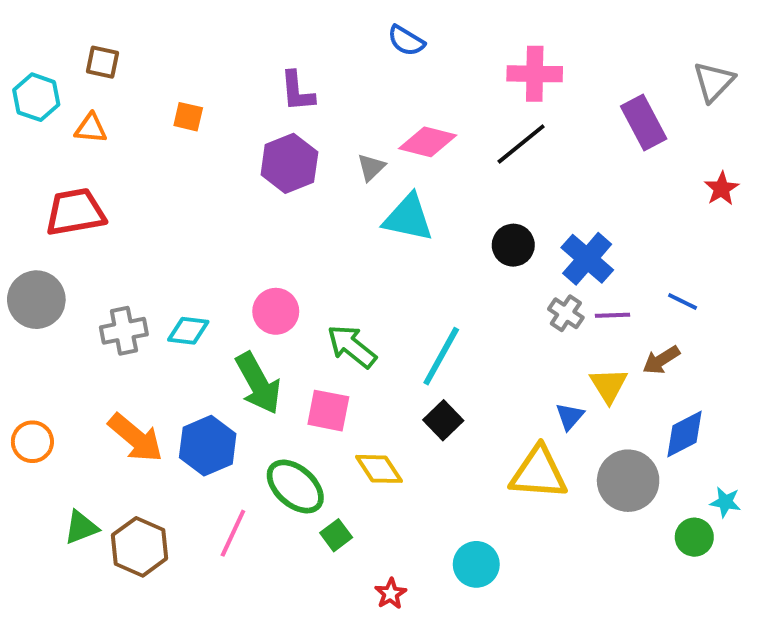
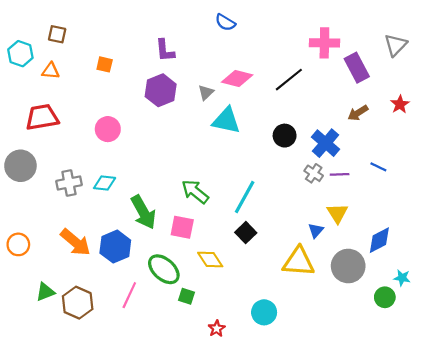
pink cross: (535, 74) -> (324, 43), moved
pink circle: (276, 311) -> (108, 129), moved
brown arrow: (661, 360) -> (358, 113), moved
green square: (336, 535) -> (186, 296), turned -35

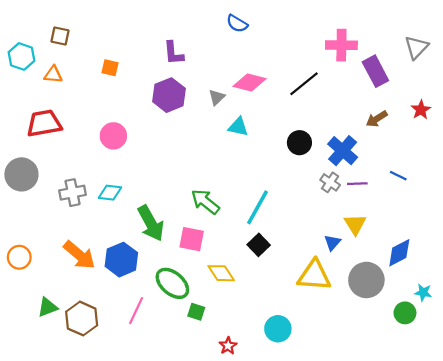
cyan triangle: (226, 120) -> (238, 127), size x0.7

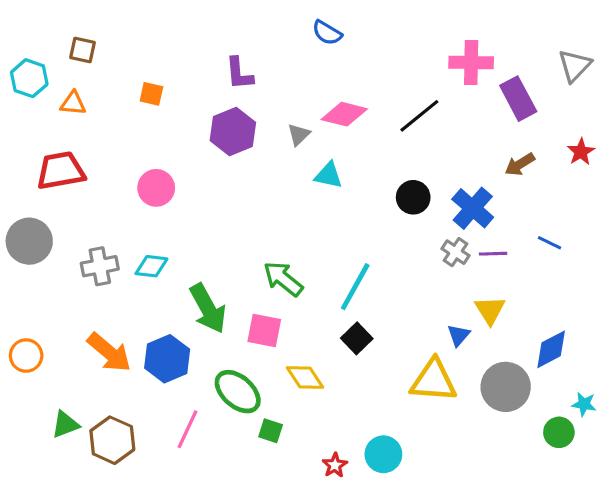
red star: (228, 346) -> (335, 465), moved

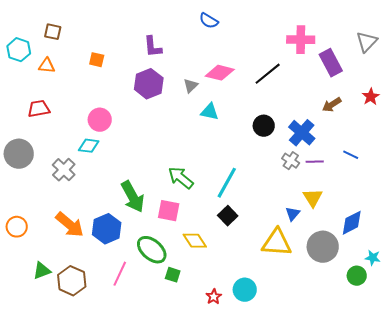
red trapezoid: (61, 171) -> (39, 109), size x0.7
gray cross: (100, 266) -> (64, 170), turned -35
cyan diamond: (151, 266) -> (89, 146), moved

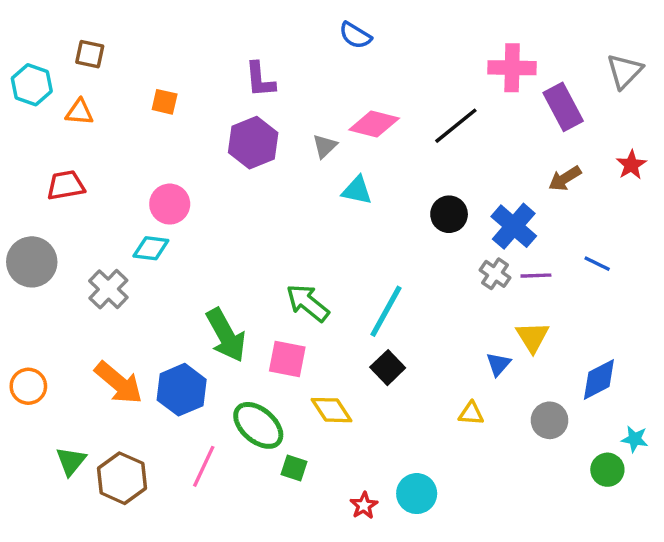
yellow triangle: (277, 243) -> (471, 414), size x0.5
gray circle: (323, 247) -> (550, 420), size x0.7
green triangle: (42, 271) -> (71, 461), turned -30

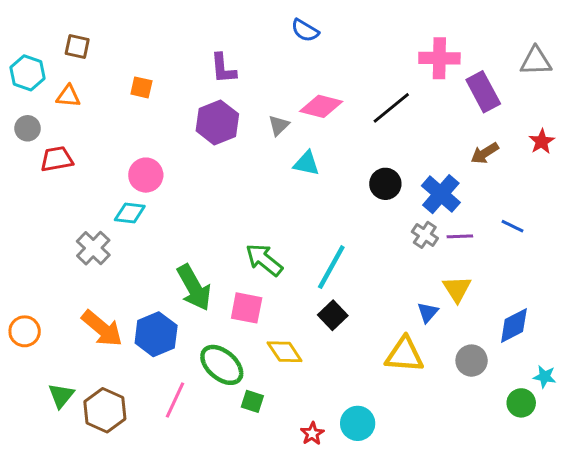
gray triangle: (624, 71) -> (536, 61), turned 44
gray circle: (32, 262) -> (28, 128), moved, size x0.6
yellow triangle: (471, 414) -> (404, 355), size x1.8

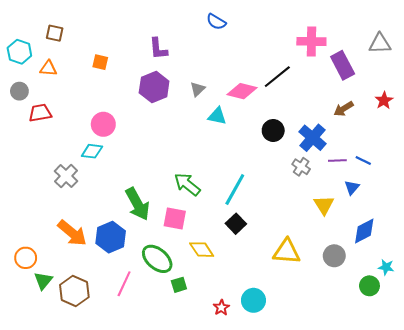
pink diamond: (321, 106) -> (242, 91), moved
purple line: (460, 236) -> (337, 161), moved
blue triangle: (428, 312) -> (352, 187), moved
orange circle: (25, 331) -> (26, 258), moved
green square: (252, 401) -> (179, 285), turned -35

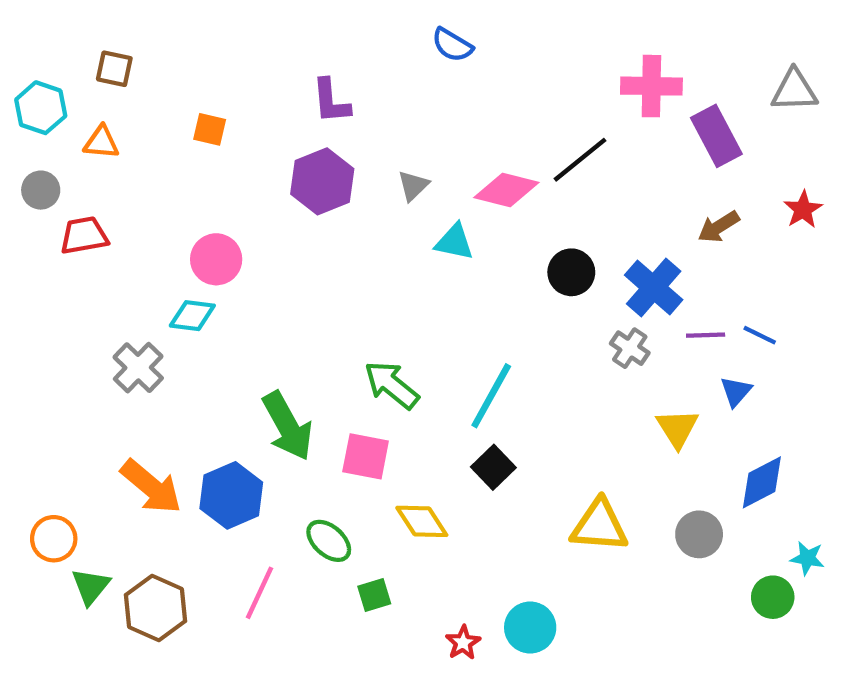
green ellipse: (157, 259) -> (329, 541), size x0.7

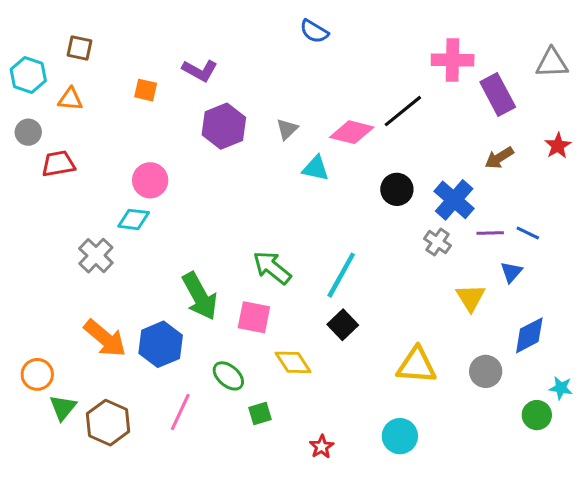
purple L-shape: (331, 101) -> (200, 70), moved, turned -56
cyan circle: (530, 627) -> (400, 436), moved

